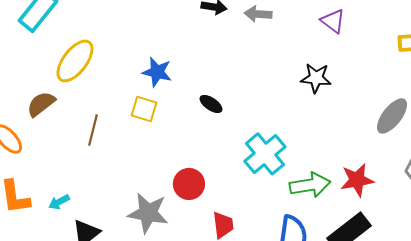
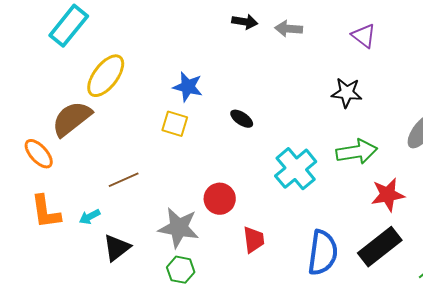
brown semicircle: (41, 104) -> (72, 119), size x1.4
brown line: (93, 130) -> (124, 180), moved, turned 52
green arrow: (310, 185) -> (357, 152), moved

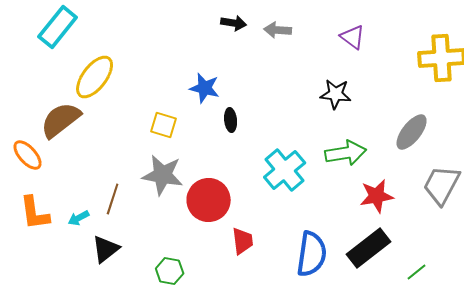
blue star: (188, 87) -> (205, 88), moved
black ellipse: (242, 119) -> (231, 120), turned 50
brown line: (124, 180) -> (113, 199), moved, turned -48
red circle: (220, 199) -> (209, 200), size x1.4
gray star: (179, 228) -> (163, 175), moved

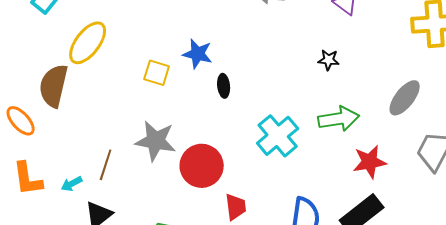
black star: (336, 94) -> (329, 60), size x0.7
brown semicircle: (61, 120) -> (54, 86), turned -39
yellow square: (164, 125) -> (157, 73), moved

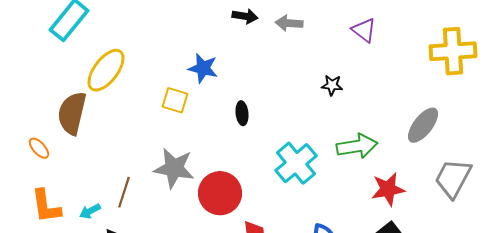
blue star: (198, 54) -> (203, 68), moved
black star: (329, 60) -> (332, 85), moved
orange ellipse: (21, 121) -> (39, 148), size x0.7

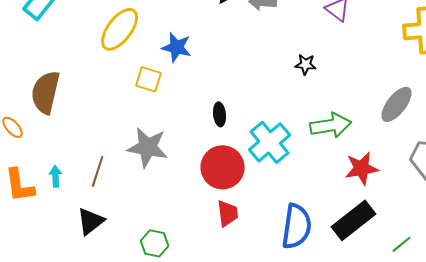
yellow ellipse: (106, 70) -> (120, 29), moved
black ellipse: (242, 113) -> (220, 114), moved
red circle: (220, 193) -> (223, 167), moved
cyan arrow: (90, 211) -> (56, 176), moved, turned 115

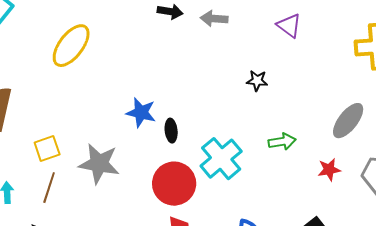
blue star: (177, 47) -> (141, 113), moved
yellow square: (149, 79) -> (47, 149), moved, turned -36
green arrow: (331, 125) -> (282, 142), size x0.7
red star: (362, 168) -> (329, 170), moved, size x0.7

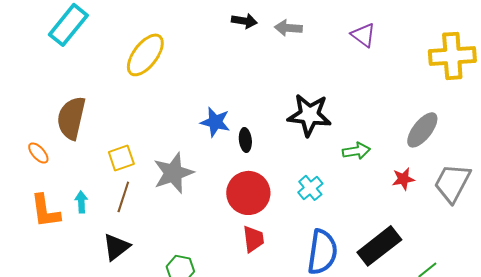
black star: (257, 81) -> (309, 115), moved, size x2.0
cyan cross: (221, 159) -> (310, 188), moved, size x0.6
gray star: (99, 164) -> (173, 173), turned -30

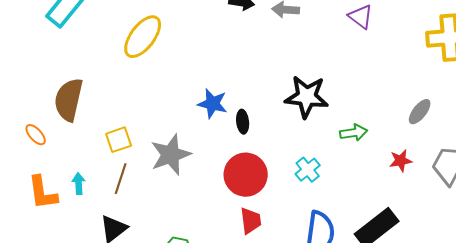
gray ellipse: (422, 130) -> (420, 112), size x0.7

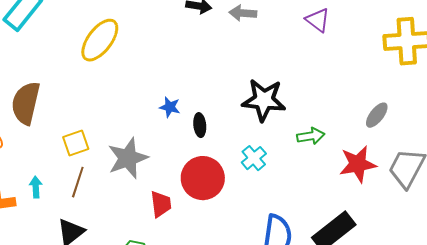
blue star: (213, 104) -> (170, 107), size x0.7
red star: (401, 161) -> (358, 164), size x1.6
cyan cross: (308, 170) -> (254, 158), moved
red trapezoid: (251, 221) -> (161, 204), moved

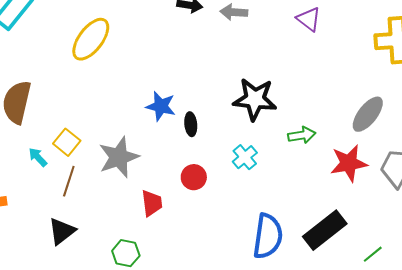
blue star: (170, 107) -> (161, 106), size x1.4
gray ellipse: (377, 115) -> (368, 114), size x1.4
yellow square: (76, 143) -> (67, 142), turned -32
red circle: (203, 178) -> (194, 177), size x0.6
cyan arrow: (36, 187) -> (38, 157), moved, turned -40

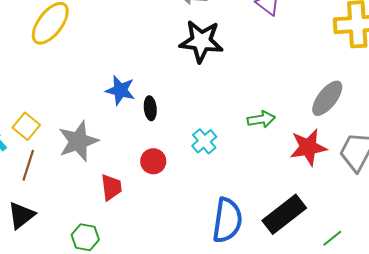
black star: (255, 99) -> (201, 41), moved

